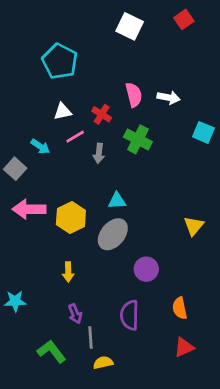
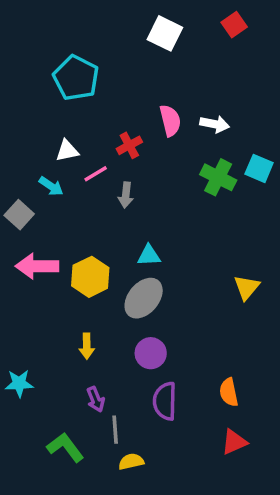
white triangle: (63, 112) -> (67, 151), moved
red cross: (102, 114) -> (129, 145), turned 30
green cross: (138, 139) -> (218, 177), moved
purple circle: (146, 269) -> (151, 353), moved

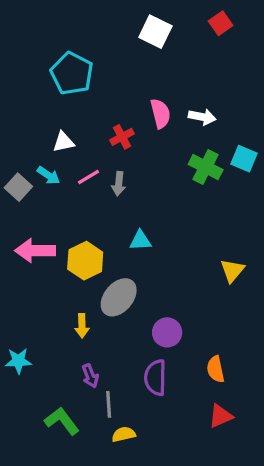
pink line: (96, 174) -> (89, 177), moved
gray square: (19, 215) -> (18, 187), moved
gray ellipse: (144, 298) -> (119, 297), moved
purple circle: (151, 353) -> (167, 332), moved

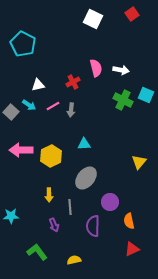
cyan pentagon: (72, 73) -> (23, 44), moved
gray ellipse: (119, 297) -> (86, 178), moved
purple circle: (167, 332) -> (110, 202), moved
gray line: (109, 404) -> (70, 207), moved

